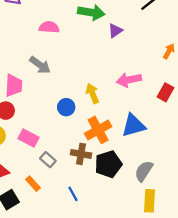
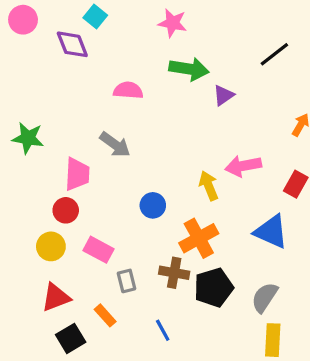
yellow arrow: (92, 93) -> (209, 186), moved
blue triangle: (133, 125) -> (271, 232), moved, turned 40
gray rectangle: (48, 160) -> (127, 281), turned 35

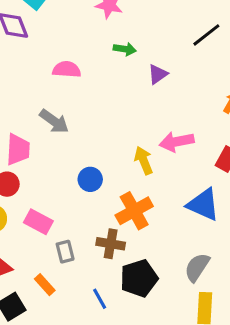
green arrow: (189, 69) -> (125, 49), size x0.6
black pentagon: (214, 288) -> (139, 278), moved

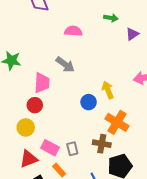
yellow arrow: (144, 161) -> (108, 90), moved
orange cross: (134, 211) -> (117, 122), turned -30
pink rectangle: (38, 222) -> (50, 148), moved

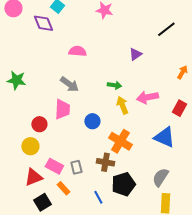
green arrow: (111, 18) -> (114, 85), moved
pink trapezoid: (42, 83) -> (62, 109), moved
yellow arrow: (108, 90) -> (122, 105), moved

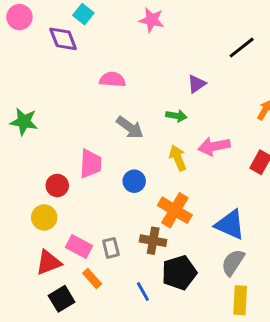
gray arrow: (69, 84) -> (130, 127), moved
green arrow: (114, 85) -> (176, 116), moved
blue triangle: (164, 137) -> (230, 225), moved

